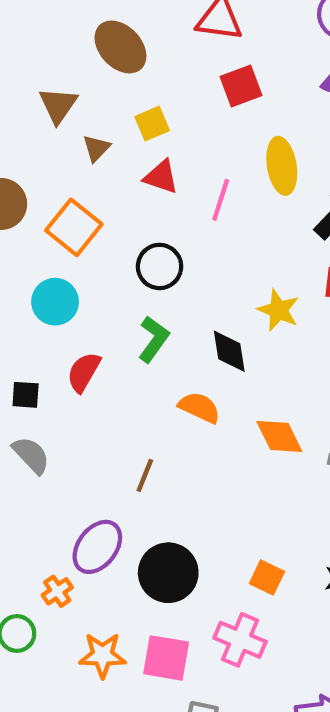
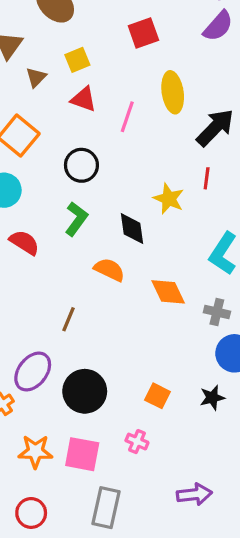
red semicircle: (84, 372) -> (24, 242), turned 92
pink cross: (240, 640) -> (137, 442), size x0.6

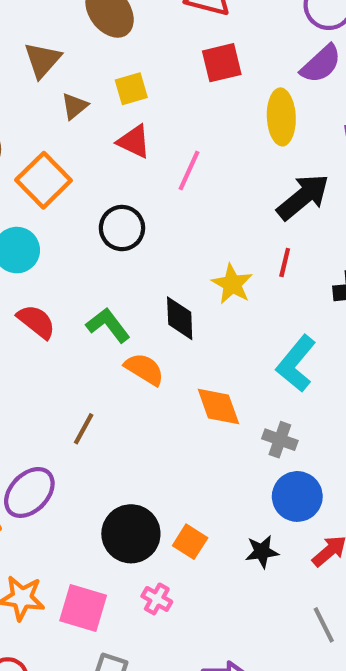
yellow ellipse: (173, 92) -> (281, 117), moved
green L-shape: (76, 219) -> (108, 325), moved, turned -80
black circle: (85, 391) -> (131, 534), moved

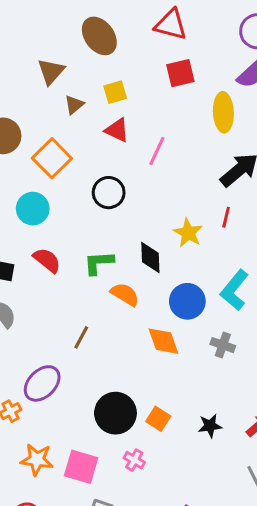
green L-shape: (108, 325) -> (99, 263), turned -56
orange diamond: (218, 406) -> (163, 341), moved
blue circle: (297, 496) -> (187, 301), moved

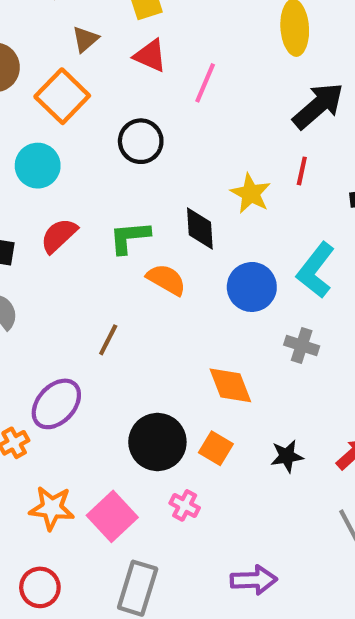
brown triangle: (74, 105) -> (85, 39), moved
red semicircle: (47, 260) -> (59, 236), turned -80
orange diamond: (163, 341) -> (230, 385), moved
pink square: (81, 467) -> (112, 516), turned 32

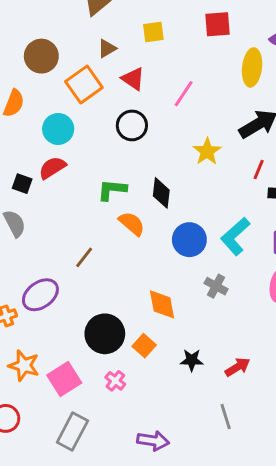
red triangle: (150, 56) -> (133, 79), moved
red line: (302, 171) -> (259, 170), moved
yellow star: (251, 193) -> (207, 151), moved
red semicircle: (59, 236) -> (52, 168), moved

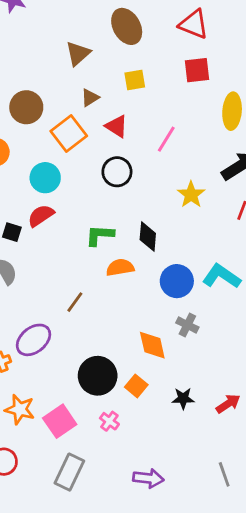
orange semicircle: (132, 224) -> (120, 267), turned -48
cyan L-shape: (235, 236) -> (221, 276), turned 78
gray cross: (216, 286) -> (187, 325), moved
gray line: (226, 417) -> (224, 474), moved

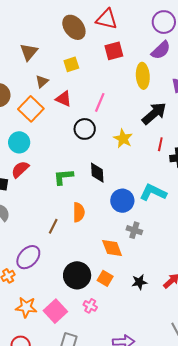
brown ellipse: (127, 26) -> (74, 27), moved
black circle: (117, 172) -> (85, 129), moved
orange semicircle: (120, 267) -> (79, 212), moved, turned 108

